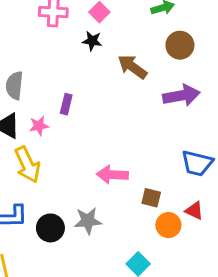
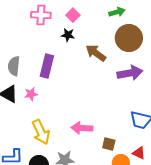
brown circle: (180, 45) -> (129, 38), size x1.4
purple rectangle: (66, 104) -> (47, 66), moved, size x1.6
yellow arrow: (27, 165) -> (41, 132), moved

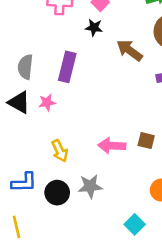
yellow arrow: (41, 132) -> (60, 151), size x0.7
brown square: (109, 144) -> (146, 141), moved

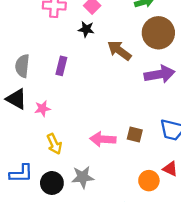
purple rectangle: (67, 67) -> (61, 66), size x0.7
pink star: (47, 102) -> (42, 108), moved

